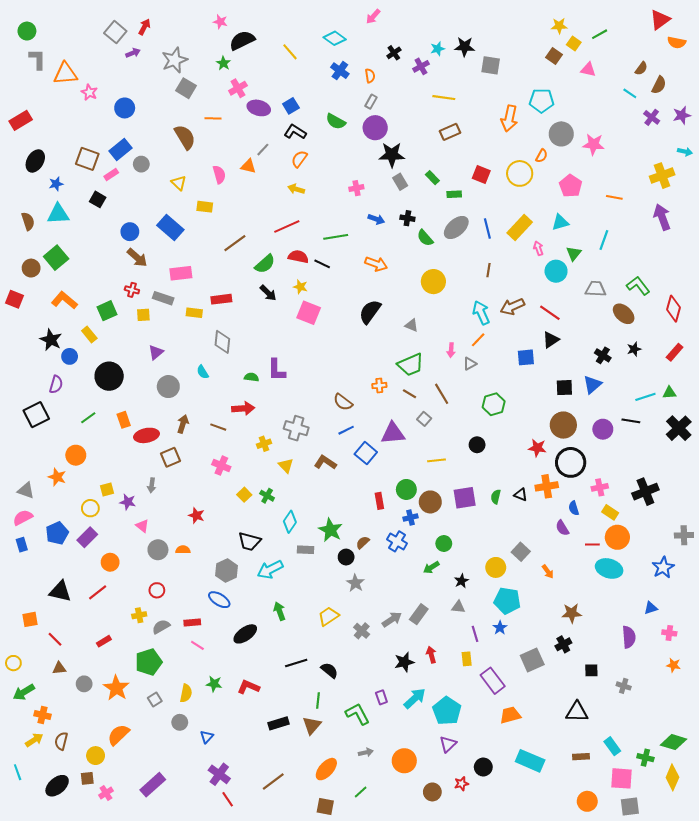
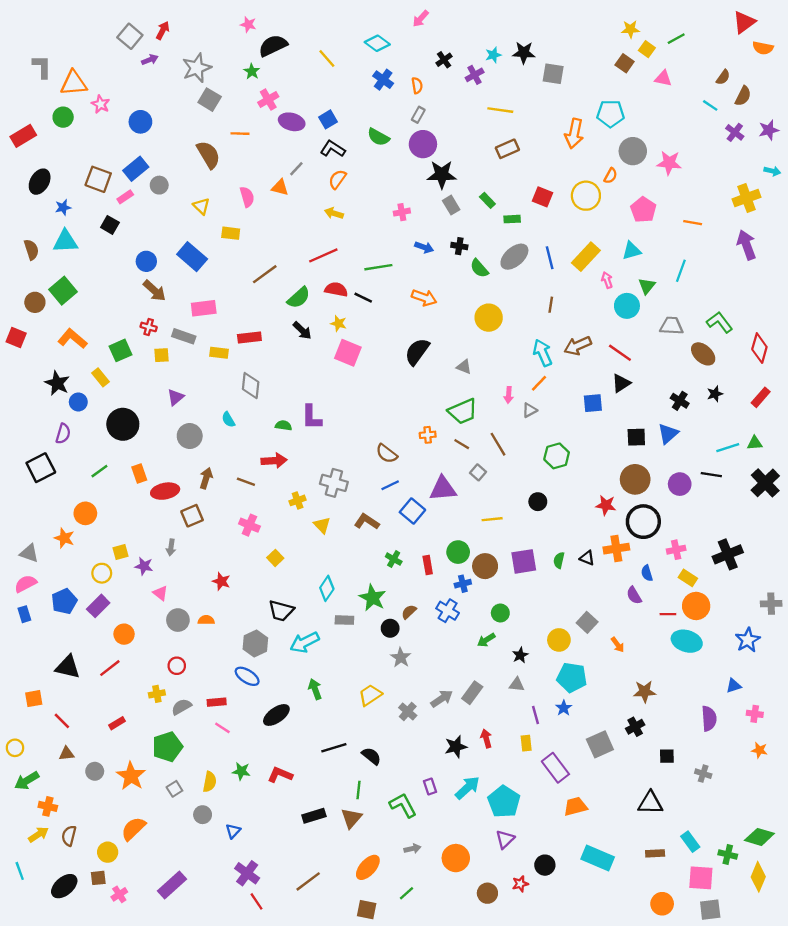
green circle: (27, 31) -> (63, 117), moved
green cross: (267, 496) -> (394, 559), moved

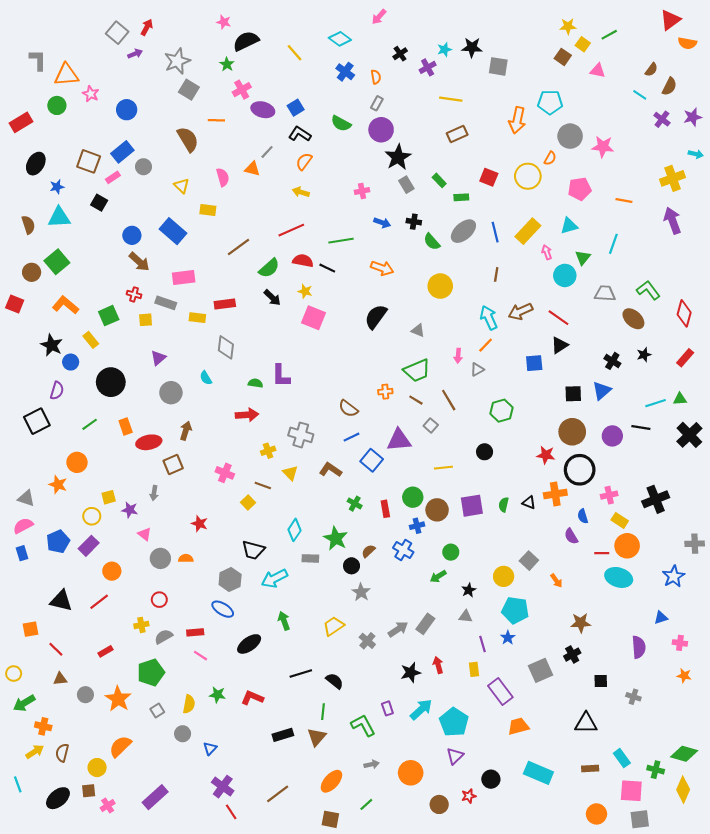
black star: (442, 175) -> (398, 157), turned -30
pink pentagon: (643, 210) -> (580, 189), turned 30
brown line: (246, 482) -> (263, 486), moved

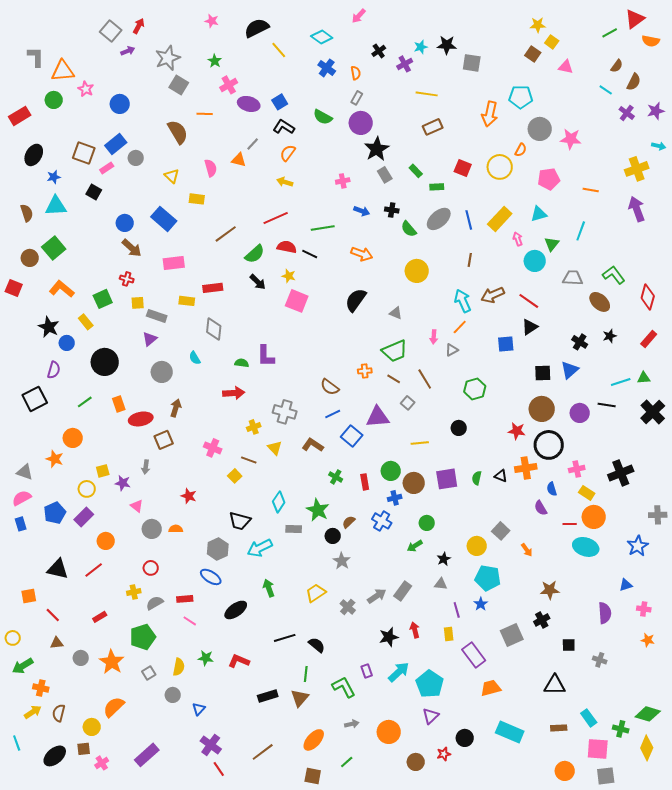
green line: (609, 35) -> (610, 33), moved
black semicircle: (246, 41) -> (257, 28), moved
gray rectangle: (166, 303) -> (157, 316), moved

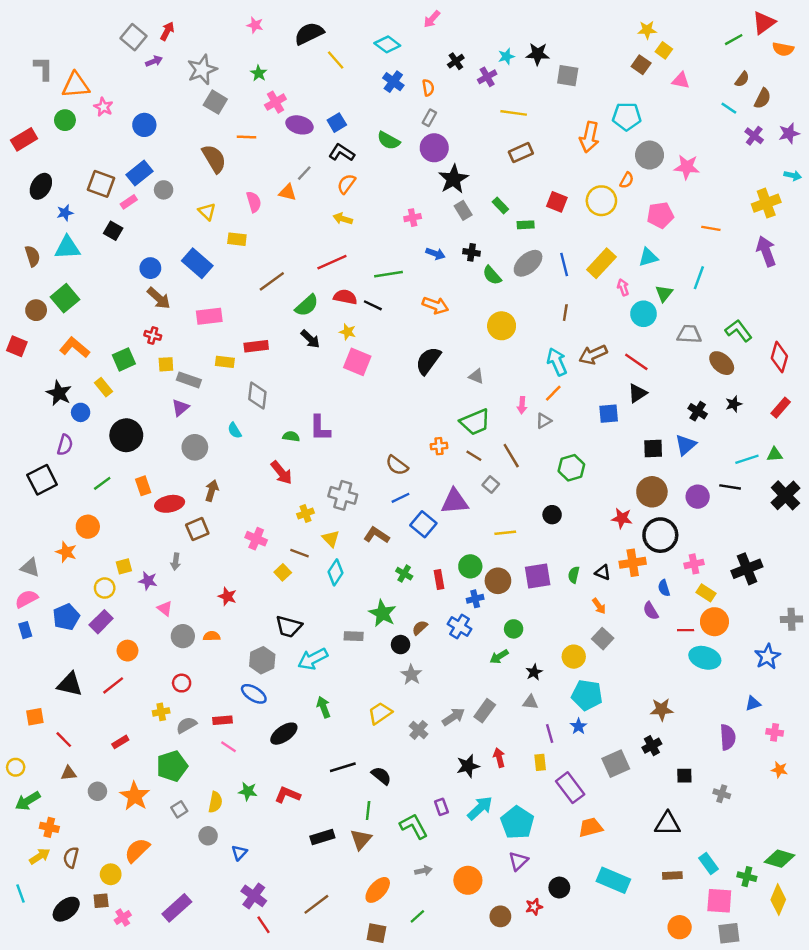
red arrow: (234, 393) -> (281, 473), turned 55
cyan diamond: (279, 502) -> (336, 572), moved
orange arrow: (527, 550) -> (599, 606), moved

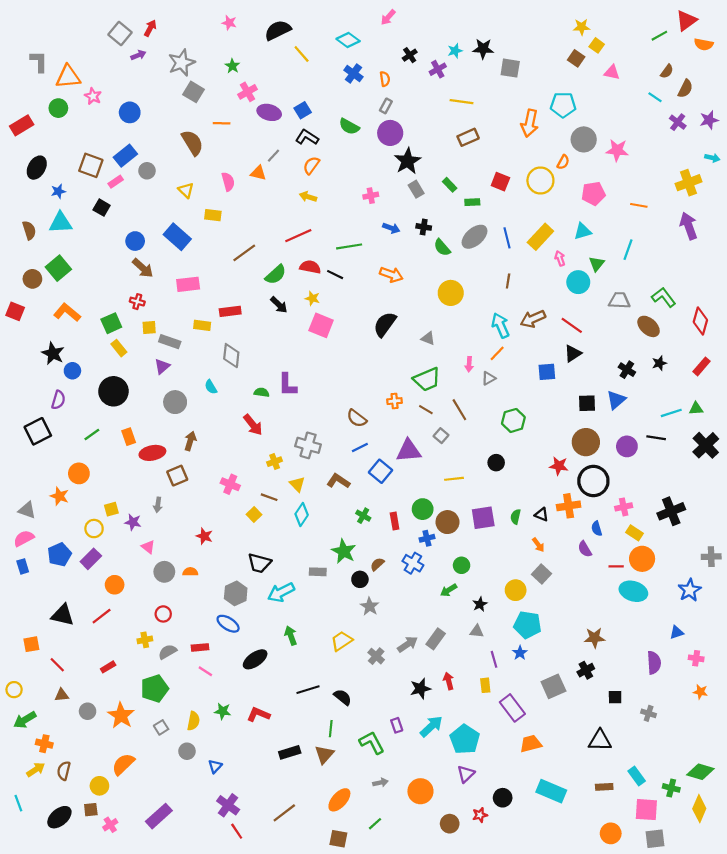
yellow rectangle: (103, 387) -> (119, 348), moved

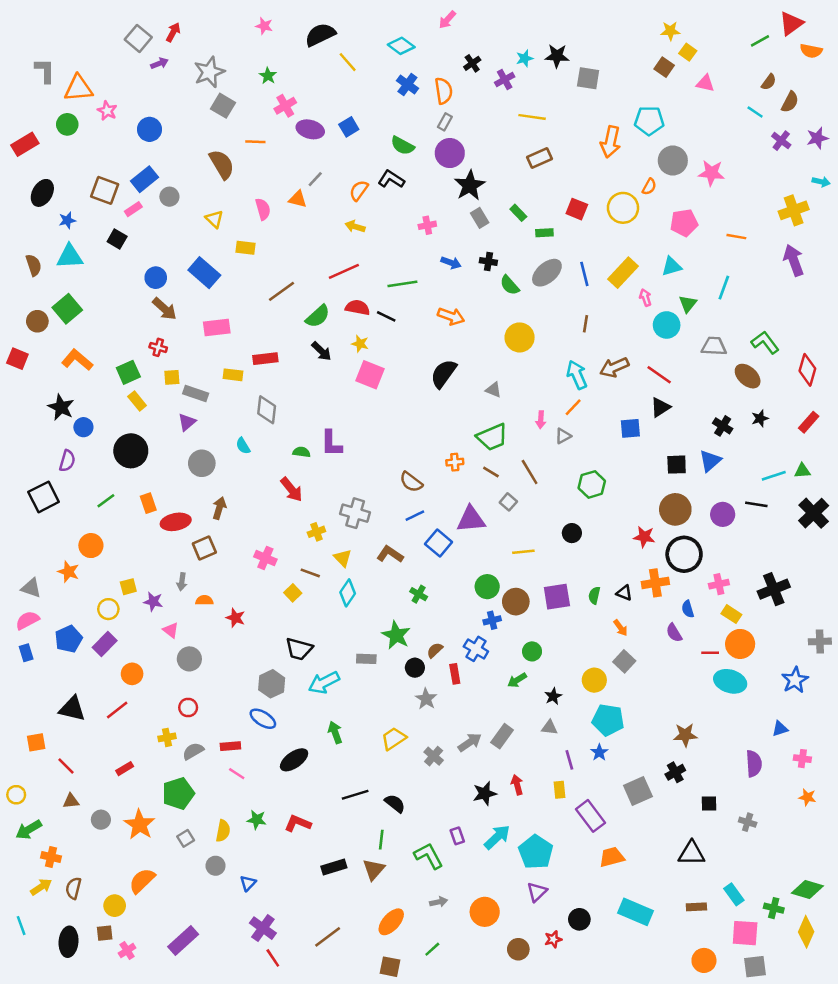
orange semicircle: (385, 79) -> (444, 91), size x1.5
black L-shape: (307, 137) -> (391, 179), moved
red rectangle: (395, 521) -> (455, 674), moved
orange semicircle: (190, 572) -> (204, 600), moved
black ellipse: (59, 817) -> (69, 942), turned -45

